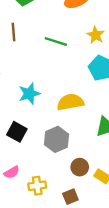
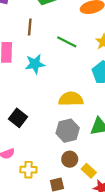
cyan star: (29, 94) -> (35, 64), moved
gray hexagon: (57, 139) -> (68, 131), moved

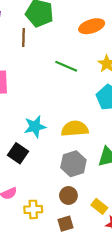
brown line: (30, 27) -> (24, 37), moved
cyan star: (35, 64) -> (35, 127), moved
brown circle: (70, 159) -> (68, 196), moved

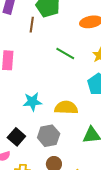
black square: (18, 153) -> (16, 137), moved
gray hexagon: (73, 164) -> (49, 136), moved

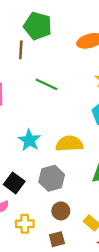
green line: (65, 53) -> (47, 84), moved
cyan star: (32, 102) -> (29, 140), turned -30

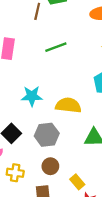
green line: (47, 84) -> (56, 47), turned -55
cyan star: (29, 140) -> (32, 96), turned 30

